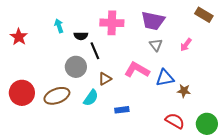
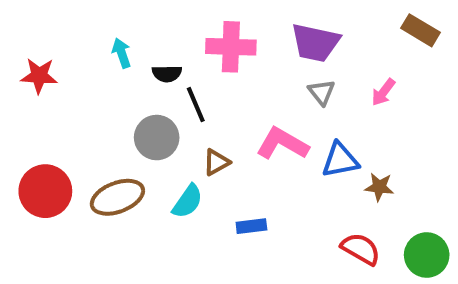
red star: (19, 37) -> (39, 76), turned -30

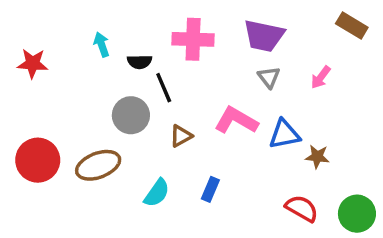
cyan semicircle: (188, 201) -> (157, 193), moved
blue rectangle: (251, 226) -> (210, 189), turned -60

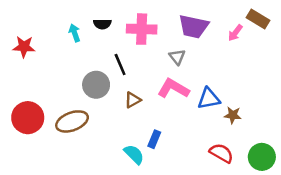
black semicircle: (140, 62) -> (102, 24), moved
gray triangle: (269, 77) -> (177, 57), moved
pink arrow: (321, 77) -> (235, 33), moved
cyan semicircle: (157, 193) -> (134, 154), moved, turned -80

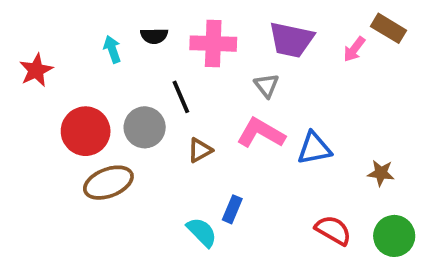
red star: (24, 47) -> (36, 70), turned -30
brown star: (233, 115) -> (381, 173), moved
red circle: (28, 118) -> (86, 131), moved

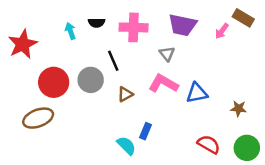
red star: (36, 70) -> (23, 44), size x1.4
brown ellipse: (108, 183) -> (38, 118), moved

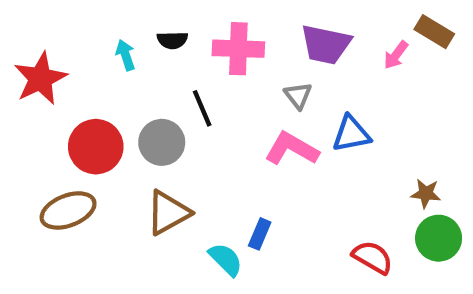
blue triangle: (197, 93) -> (351, 134), moved
brown triangle: (125, 94) -> (168, 213), moved, size x1.6
green circle: (247, 148) -> (439, 238), moved

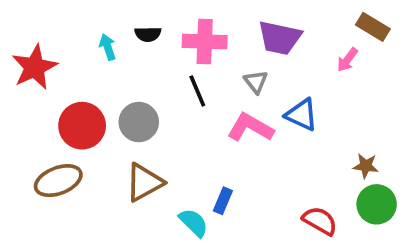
pink arrow: (396, 55) -> (347, 60), moved
black line: (202, 108) -> (197, 91), moved
blue triangle: (351, 134) -> (302, 115), turned 36

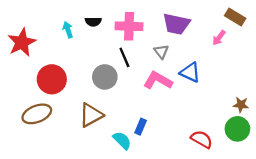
gray circle: (139, 122) -> (105, 77), moved
brown star: (366, 166) -> (241, 105), moved

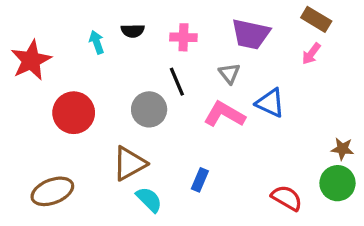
brown rectangle: (235, 17) -> (316, 19), moved
pink cross: (129, 26) -> (183, 37), size x0.7
brown ellipse: (37, 114) -> (52, 191), moved
cyan semicircle: (122, 140) -> (149, 200), moved

